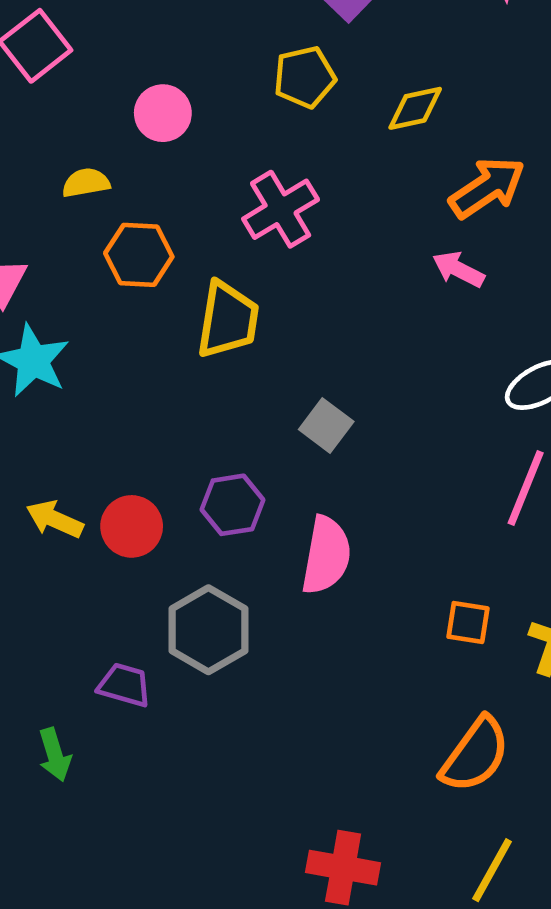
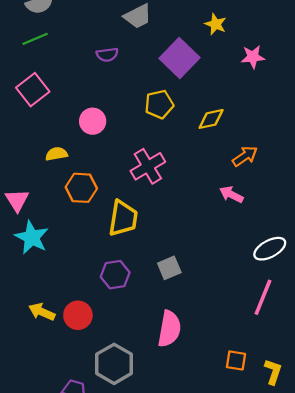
orange arrow: (487, 188) -> (245, 156), size x0.7
gray square: (326, 425) -> (169, 268), turned 30
purple hexagon: (233, 505) -> (115, 275), moved

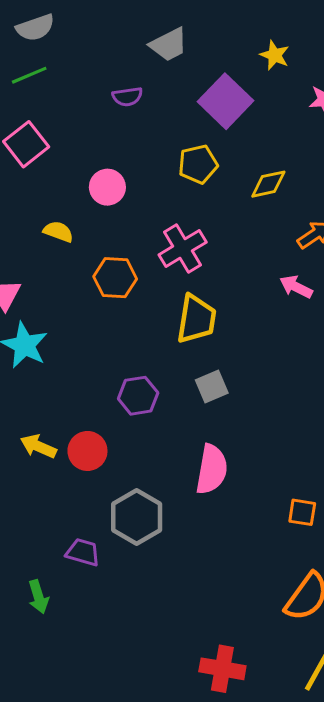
yellow semicircle: (56, 154) -> (58, 232), turned 30
orange hexagon: (81, 188) -> (115, 278), moved
yellow trapezoid: (123, 218) -> (196, 319), moved

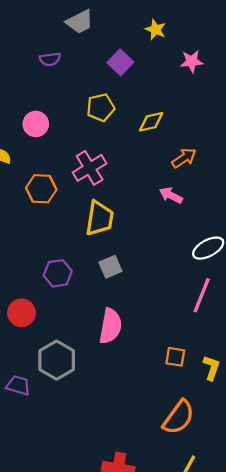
purple square: (226, 101) -> (120, 62), size x0.7

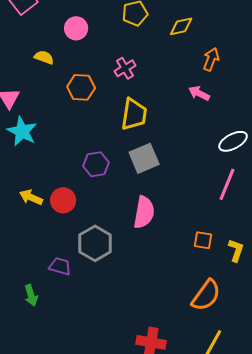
orange arrow: (184, 158) -> (211, 59), turned -35
pink cross: (90, 168) -> (125, 68), size x0.7
gray square: (110, 267) -> (144, 158), size x1.4

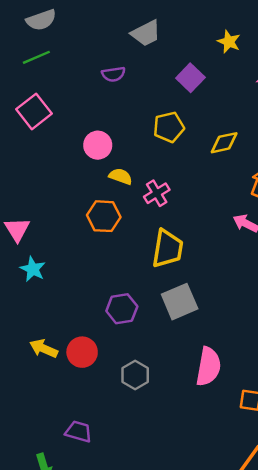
yellow semicircle: (44, 57) -> (121, 176), moved
cyan star: (22, 131) -> (33, 269), size x0.7
pink semicircle: (144, 212) -> (208, 367), moved
gray hexagon: (95, 243) -> (135, 375), moved, size x0.7

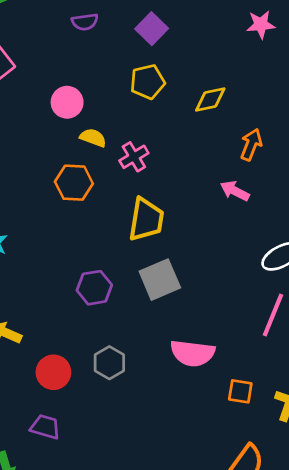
purple square: (190, 78) -> (152, 29), moved
red circle: (82, 352) -> (53, 372), moved
pink semicircle: (208, 367) -> (193, 353), turned 87

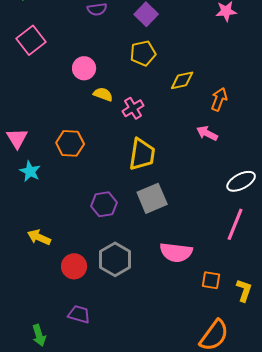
yellow diamond: (210, 100) -> (182, 80), moved
orange hexagon: (74, 183) -> (70, 143), moved
gray hexagon: (109, 363) -> (115, 259), size x1.4
purple trapezoid: (45, 427) -> (79, 314), moved

